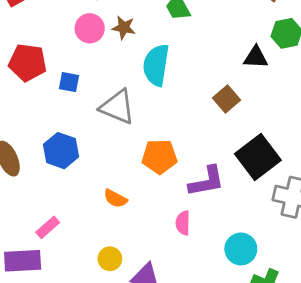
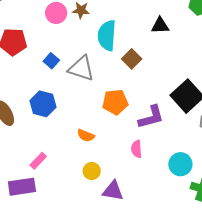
black triangle: (256, 57) -> (160, 26), moved
blue square: (69, 82) -> (51, 61), moved, turned 35
brown square: (227, 99) -> (132, 59), moved
yellow circle: (110, 259) -> (92, 171), moved

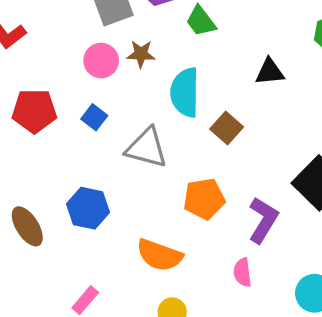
blue square: (51, 61) -> (94, 117), moved
purple L-shape: (151, 117) -> (263, 220), turned -40
orange semicircle: (86, 135) -> (159, 255), size x1.6

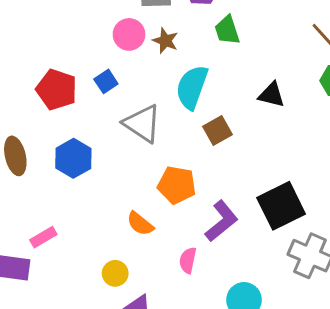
red pentagon: (34, 111) -> (57, 90), moved
orange semicircle: (159, 255) -> (140, 224), moved, size x0.7

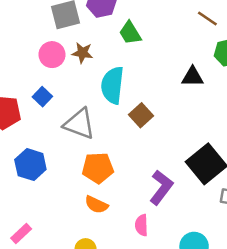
black triangle: (272, 95) -> (193, 77), moved
orange pentagon: (177, 185) -> (98, 168), moved

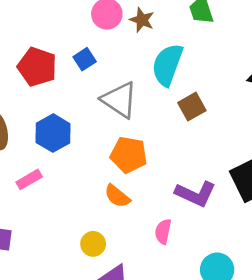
purple L-shape: (161, 187) -> (196, 194), turned 64
pink rectangle: (21, 234) -> (29, 179), moved

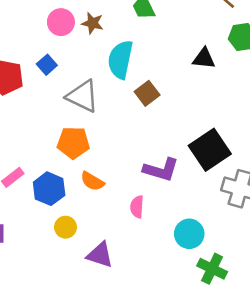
blue hexagon: (53, 133) -> (49, 189), moved
orange pentagon: (129, 155) -> (73, 143), moved
yellow circle: (93, 244) -> (65, 227), moved

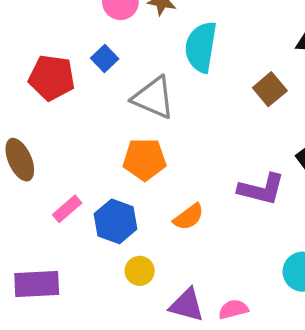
brown square: (147, 93) -> (270, 89), moved
orange semicircle: (92, 181) -> (189, 217), moved, turned -65
pink semicircle: (137, 207) -> (233, 309), moved, turned 75

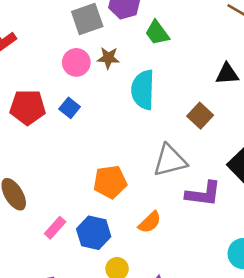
red pentagon: (52, 78) -> (28, 107), moved
gray triangle: (154, 98) -> (170, 161), moved, turned -30

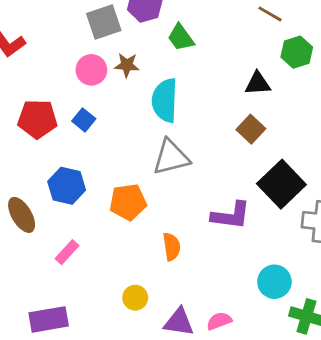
brown square: (200, 116) -> (251, 129), moved
gray triangle: (170, 161) -> (171, 157), moved
orange semicircle: (150, 222) -> (172, 247), turned -55
blue hexagon: (94, 233) -> (67, 186), moved

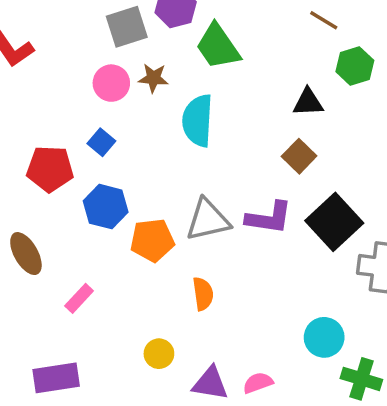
green trapezoid: (181, 38) -> (218, 47), size x1.4
red pentagon: (37, 119) -> (50, 169), moved
gray triangle: (171, 157) -> (208, 220), moved
blue hexagon: (67, 186) -> (106, 207), moved
purple L-shape: (231, 215) -> (269, 218), moved

